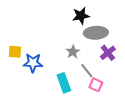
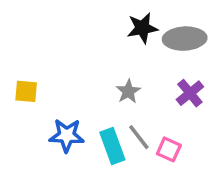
gray ellipse: (96, 33) -> (185, 39), moved
blue star: (33, 63) -> (67, 135), moved
gray line: (87, 71) -> (139, 137), moved

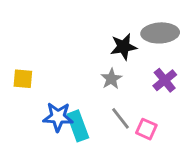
black star: (142, 28) -> (124, 47), moved
cyan rectangle: (112, 146) -> (78, 126), moved

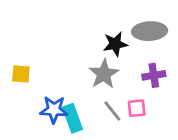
gray star: (111, 79) -> (104, 74), size x1.5
purple cross: (165, 80) -> (154, 75), turned 30
pink square: (146, 129) -> (137, 108), moved, turned -30

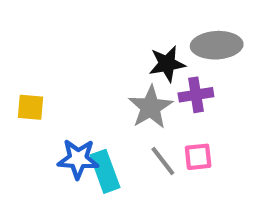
purple cross: (154, 75) -> (196, 95), moved

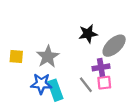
gray ellipse: (217, 45) -> (114, 46), moved, turned -40
purple cross: (196, 95) -> (101, 67), moved
gray star: (150, 107) -> (48, 57), moved

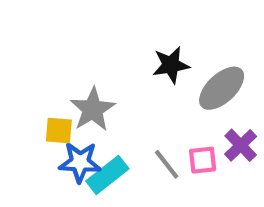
yellow square: (16, 57) -> (59, 130), moved
purple cross: (101, 67) -> (241, 145), moved, turned -35
cyan rectangle: (55, 90) -> (107, 175), turned 72

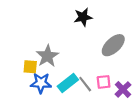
black star: (171, 65) -> (83, 17), moved
purple cross: (241, 145) -> (123, 89), moved
cyan rectangle: (107, 175) -> (68, 83), moved

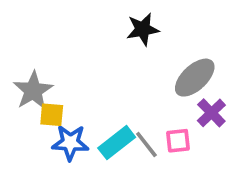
gray star: (47, 56) -> (33, 91), moved
purple cross: (123, 89) -> (211, 113), moved

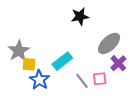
blue star: (70, 143) -> (39, 80), turned 30
cyan rectangle: (117, 143) -> (62, 61), moved

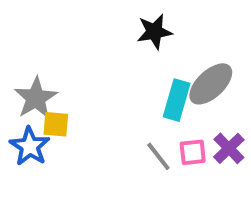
cyan rectangle: (62, 61) -> (177, 100), moved, turned -36
purple cross: (118, 63) -> (229, 148), moved
blue star: (39, 80) -> (30, 146), moved

